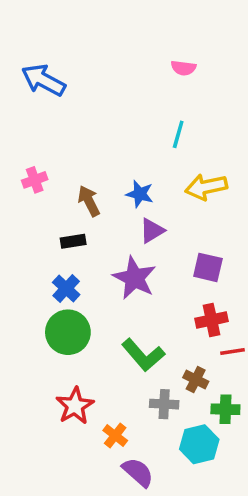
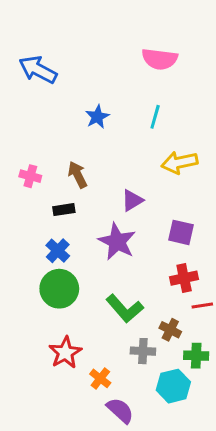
pink semicircle: (183, 68) -> (160, 59), size x1.6
pink cross: (35, 180) -> (30, 176), moved, turned 35
blue star: (140, 194) -> (97, 117), moved, turned 30

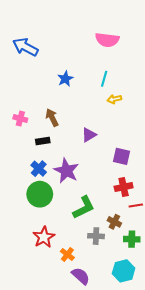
yellow arrow: (179, 162) -> (114, 99), moved, size x0.6
purple star: (117, 242) -> (66, 171), moved
green L-shape: (125, 308) -> (84, 207), turned -75
cyan hexagon: (173, 386) -> (124, 271), moved

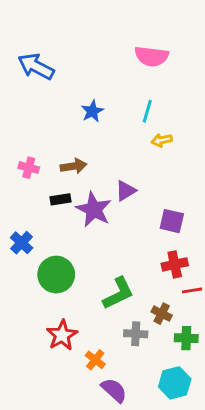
brown arrow: (52, 118) -> (74, 166), turned 108
blue cross: (39, 169) -> (22, 243), moved
purple star: (66, 171) -> (94, 210), moved

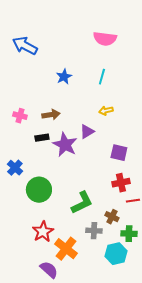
yellow arrow: (162, 140) -> (106, 111), moved
orange cross: (95, 360) -> (66, 249), size x1.6
cyan hexagon: (175, 383) -> (116, 254), moved
purple semicircle: (114, 390) -> (49, 270), moved

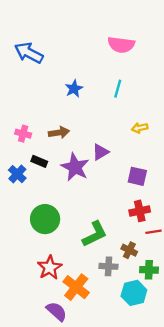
yellow arrow: (106, 111) -> (140, 128), moved
black rectangle: (42, 138) -> (39, 161), moved, turned 32
blue cross: (15, 168) -> (17, 174), moved

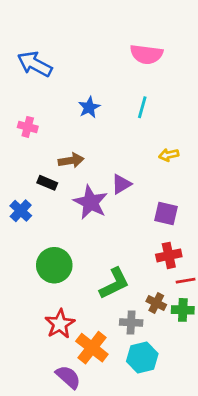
pink cross: (23, 134) -> (28, 127), moved
black rectangle: (39, 161) -> (47, 183), moved
green cross: (149, 270) -> (183, 310), moved
cyan hexagon: (134, 293) -> (142, 357), moved

